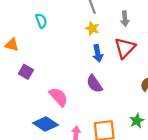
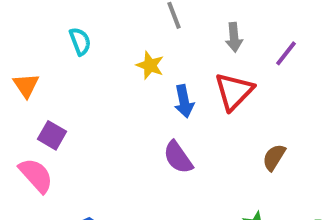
yellow star: (92, 28) -> (150, 65), moved
orange triangle: (12, 45) -> (26, 85), turned 40
pink semicircle: (59, 97) -> (36, 175), moved

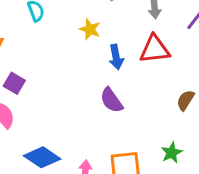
red triangle: (234, 91) -> (155, 49), turned 40

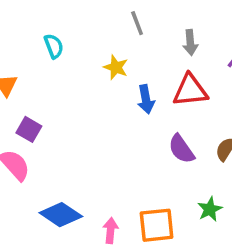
purple semicircle: (111, 100) -> (181, 149), moved

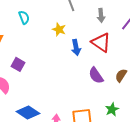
red triangle: (190, 90) -> (101, 42), turned 40
purple square: (29, 129) -> (18, 64), moved

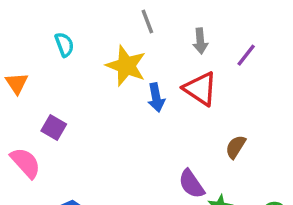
yellow star: (59, 29) -> (126, 66), size x1.6
purple semicircle: (96, 75) -> (191, 184), moved

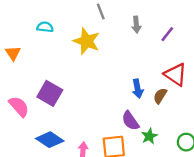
cyan semicircle: (64, 45) -> (45, 27), turned -63
red triangle: (200, 89) -> (176, 74), moved
blue arrow: (156, 97) -> (138, 89), moved
purple square: (54, 127) -> (50, 93), moved, size x1.5

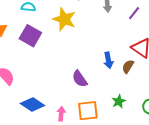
purple square: (50, 93) -> (30, 36), moved
purple semicircle: (130, 121) -> (80, 79), moved

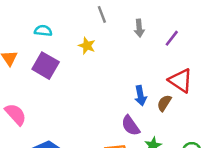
yellow star: (64, 19) -> (87, 46), size x0.6
purple semicircle: (80, 79) -> (131, 126), moved

